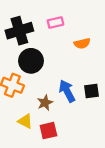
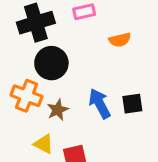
brown star: (45, 103) -> (58, 110), moved

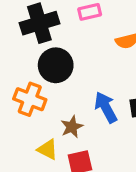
brown star: (58, 110) -> (72, 127), moved

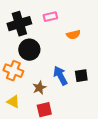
yellow triangle: (48, 149) -> (13, 102), moved

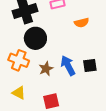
brown star: (39, 88) -> (46, 69), moved

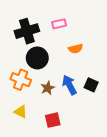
orange semicircle: (82, 23) -> (76, 49), moved
black square: (90, 66) -> (91, 85), turned 32

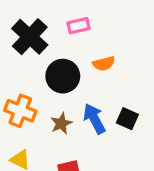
black cross: (27, 31) -> (30, 37), turned -30
black circle: (37, 58) -> (63, 76), moved

